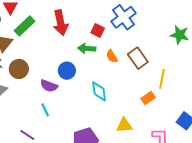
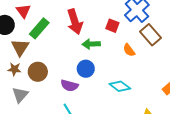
green arrow: (87, 48) -> (91, 44), moved
brown rectangle: (138, 58) -> (151, 35), moved
cyan diamond: (99, 91) -> (120, 86), turned -40

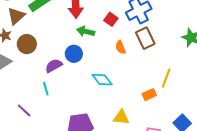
purple semicircle: (69, 86) -> (54, 66), turned 120

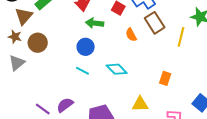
purple semicircle: (54, 66) -> (65, 105), moved
yellow line: (166, 78) -> (181, 37), moved
cyan line: (46, 89) -> (82, 71), moved, turned -40
orange rectangle: (149, 95) -> (165, 78), turned -40

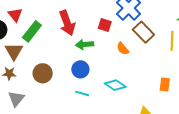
brown circle: (38, 43) -> (43, 73), moved

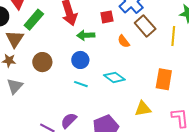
red square: (105, 25) -> (107, 17), turned -32
orange rectangle: (165, 85) -> (164, 79), size x1.5

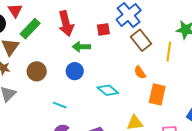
orange semicircle: (124, 41) -> (140, 72), moved
cyan line: (81, 84) -> (60, 105), moved

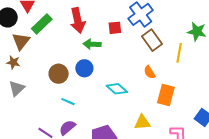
brown circle: (37, 71) -> (59, 74), moved

